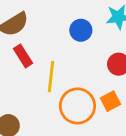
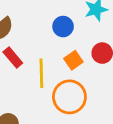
orange square: (110, 101) -> (73, 60), moved

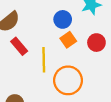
orange square: (73, 60) -> (68, 40), moved

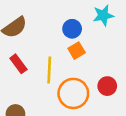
red circle: (96, 43) -> (107, 86), moved
red rectangle: (19, 46) -> (18, 64), moved

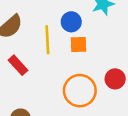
orange square: (77, 51) -> (78, 45), turned 35
yellow line: (49, 70) -> (47, 40), moved

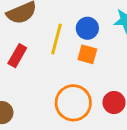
red rectangle: (18, 65) -> (17, 56), turned 54

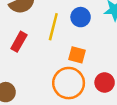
orange square: (87, 54) -> (77, 55), moved

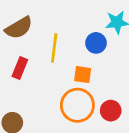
blue circle: (81, 17) -> (96, 43), moved
red circle: (105, 82) -> (111, 111), moved

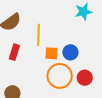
blue circle: (96, 43) -> (70, 52), moved
orange square: (83, 75) -> (51, 53), moved

